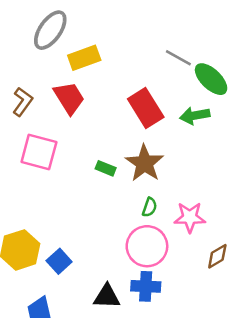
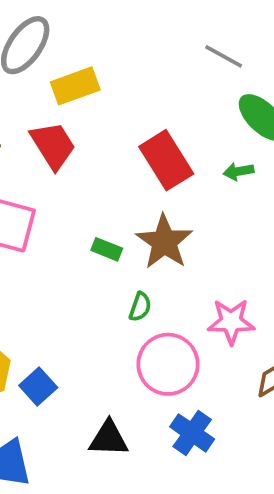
gray line: (178, 58) -> (224, 56), moved
green arrow: (195, 116) -> (239, 171), size x0.7
green semicircle: (149, 207) -> (140, 307), moved
blue cross: (146, 286) -> (192, 433), moved, turned 32

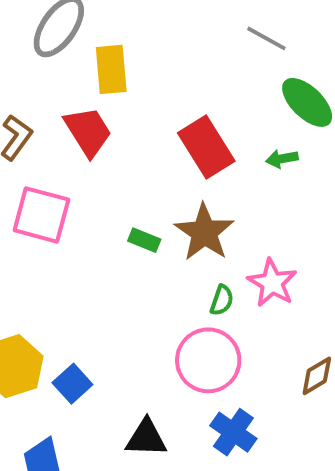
yellow rectangle: (75, 86) -> (111, 69), turned -75
green semicircle: (140, 307) -> (222, 300), moved
pink star: (231, 322) -> (272, 283), moved, turned 30

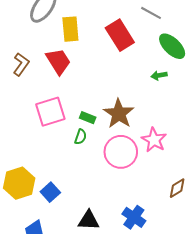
red rectangle: (206, 147) -> (120, 35), moved
pink square: (41, 215) -> (50, 112), moved, turned -32
green semicircle: (222, 300) -> (81, 137), moved
pink circle: (208, 360) -> (121, 152), moved

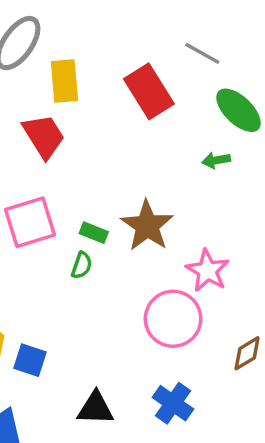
pink circle: (121, 152) -> (173, 319), moved
blue square: (50, 192) -> (30, 360), turned -30

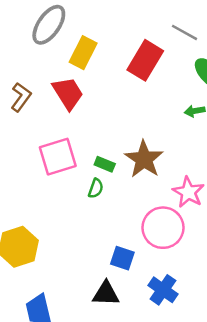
yellow rectangle: (64, 81) -> (83, 53), turned 32
red rectangle: (149, 91) -> (145, 60), turned 63
blue square: (30, 360) -> (122, 258), moved

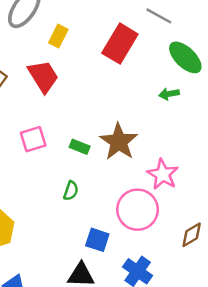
yellow rectangle: (83, 53) -> (58, 36), size x0.7
pink square: (58, 157) -> (33, 139), size x0.7
green semicircle: (96, 188) -> (71, 191), moved

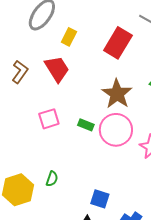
brown star: (119, 142) -> (117, 94), moved
green semicircle: (71, 191) -> (52, 179), moved
pink circle: (138, 210) -> (116, 130), moved

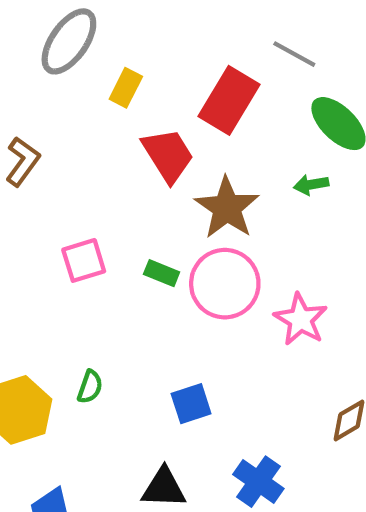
red trapezoid: (57, 69) -> (168, 155), moved
blue square: (100, 199) -> (191, 404), moved, turned -36

